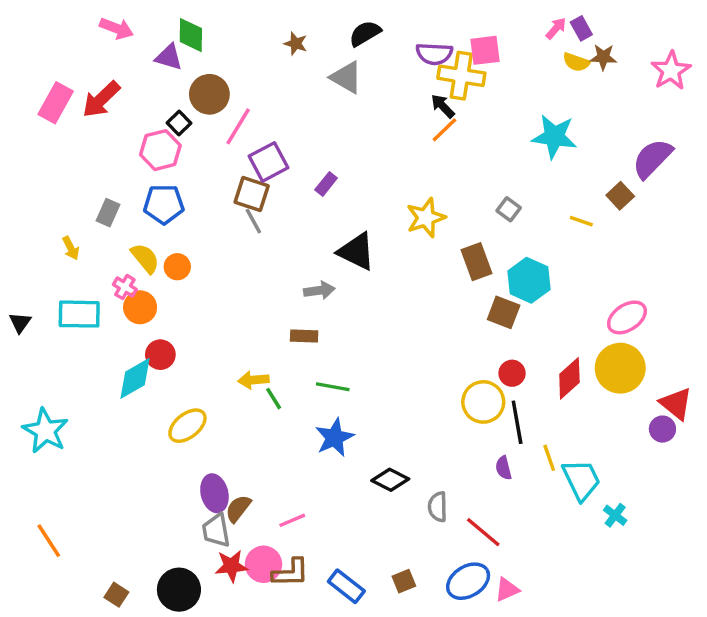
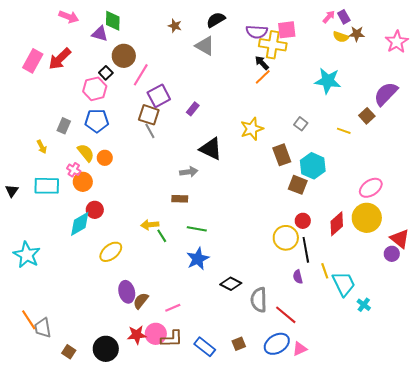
gray semicircle: (438, 507) -> (259, 300), size x1.4
gray trapezoid: (216, 530) -> (43, 328), moved

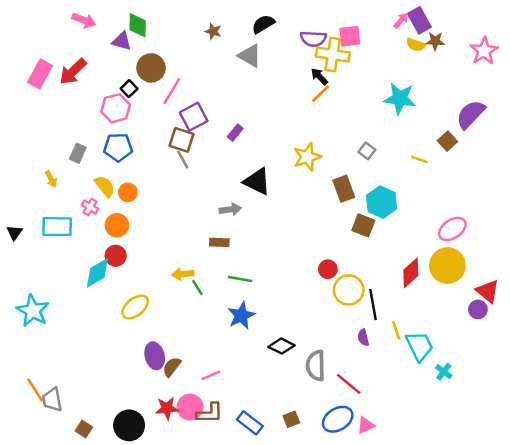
purple rectangle: (344, 17) -> (419, 20), size x1.5
orange circle: (83, 182) -> (117, 225), moved
red circle: (303, 221) -> (328, 269), moved

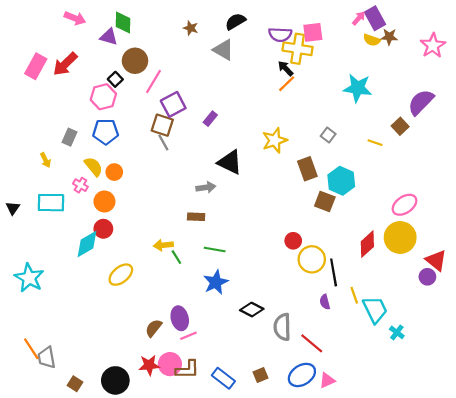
purple ellipse: (155, 356) -> (180, 318), moved

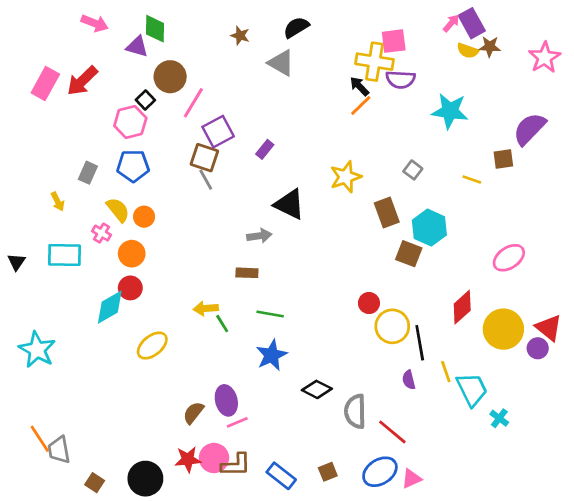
purple semicircle: (280, 35) -> (401, 79), moved
brown square: (400, 126) -> (503, 159), turned 35
yellow circle: (400, 238) -> (503, 329), moved

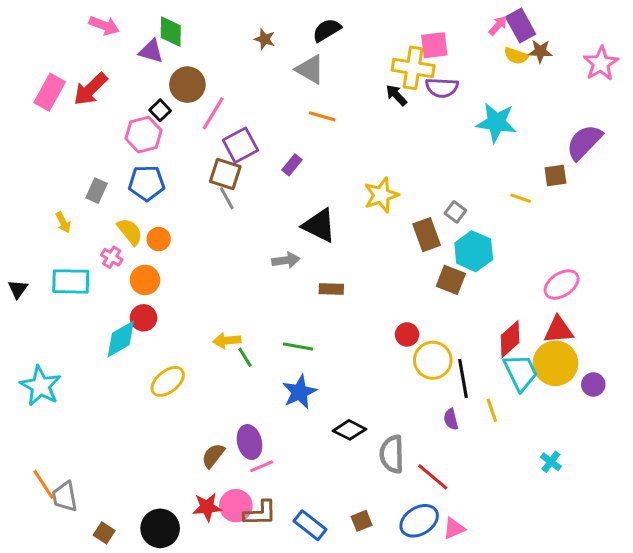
orange line: (361, 106) -> (322, 116), moved, turned 60
gray square: (413, 170) -> (455, 212), moved
brown rectangle: (247, 273) -> (331, 289), moved
red triangle: (549, 328) -> (558, 330), moved, turned -44
cyan trapezoid: (472, 389) -> (521, 372), moved

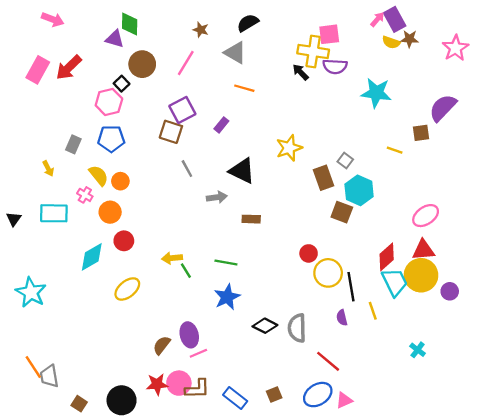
pink arrow: (104, 26) -> (53, 19), moved
pink line: (213, 113) -> (186, 63), moved
gray line: (227, 198) -> (187, 169), moved
red circle: (143, 318) -> (124, 241), moved
gray semicircle: (392, 454) -> (297, 328), moved

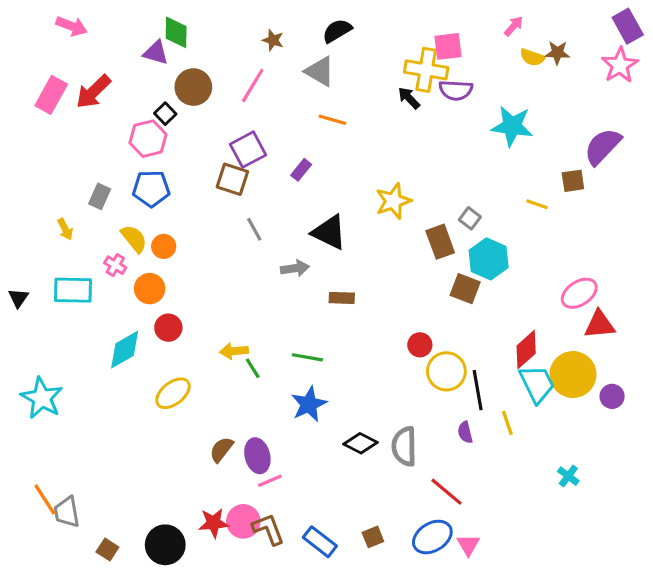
purple rectangle: (395, 19) -> (628, 26), moved
red triangle: (423, 250) -> (600, 325), moved
brown semicircle: (162, 345) -> (221, 449), moved
brown L-shape: (197, 389) -> (268, 529), turned -110
pink triangle: (344, 400) -> (468, 545), turned -36

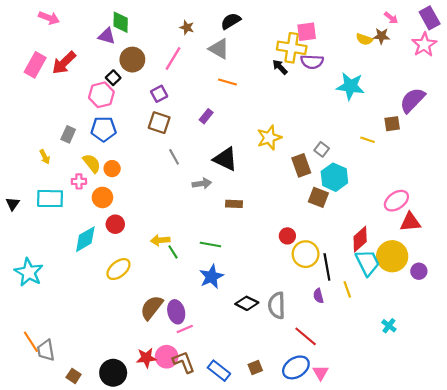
pink arrow: (514, 26) -> (391, 18), moved, turned 88
purple square: (248, 150) -> (159, 94), moved, size x0.7
pink cross: (115, 265) -> (79, 181), turned -32
brown semicircle: (221, 449) -> (152, 308), size x1.4

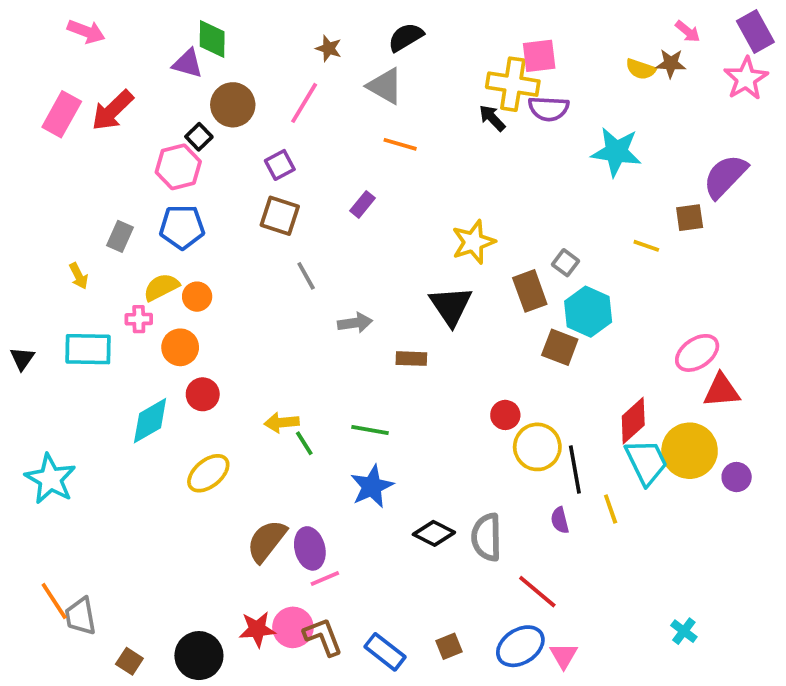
black triangle: (225, 159) -> (451, 306), moved, turned 30
yellow semicircle: (92, 163) -> (161, 287), turned -78
cyan cross: (389, 326) -> (684, 631), moved

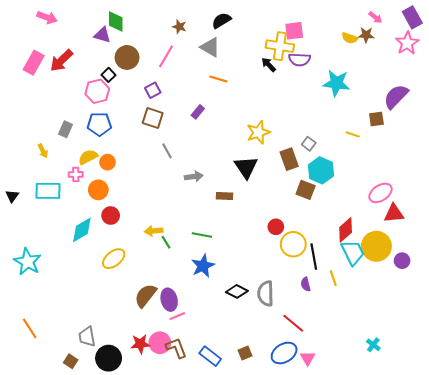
gray trapezoid: (81, 616) -> (87, 337), moved

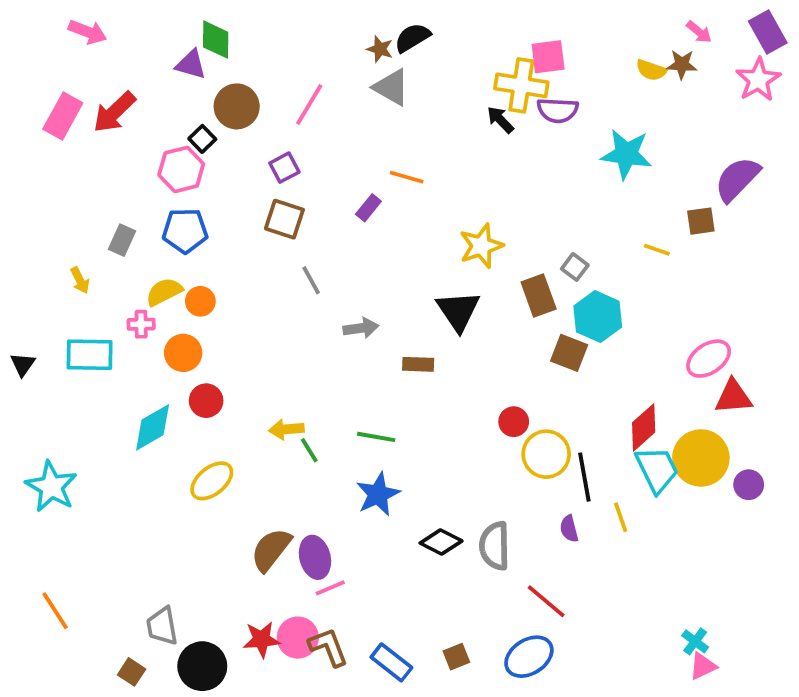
brown star: (179, 27) -> (380, 49), moved
orange line: (218, 79) -> (407, 177), moved
pink triangle: (308, 358) -> (703, 666), moved, turned 35

